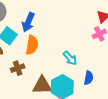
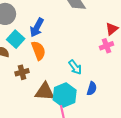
orange semicircle: (32, 45) -> (38, 51), turned -36

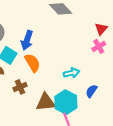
cyan arrow: (75, 67) -> (71, 73), turned -56
blue semicircle: (92, 88) -> (91, 91), turned -152

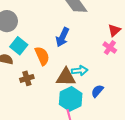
blue arrow: (27, 40) -> (62, 37), moved
pink cross: (99, 46) -> (110, 48), turned -32
brown triangle: (46, 102) -> (66, 77), moved

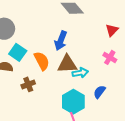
pink cross: (110, 48) -> (110, 57), moved
brown triangle: (66, 77) -> (67, 64), moved

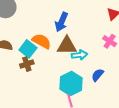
cyan square: (18, 52) -> (28, 49), moved
orange semicircle: (42, 61) -> (42, 41), turned -36

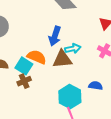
cyan arrow: (79, 55) -> (73, 49), moved
blue semicircle: (98, 75) -> (96, 86), turned 64

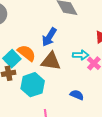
cyan arrow: (73, 49) -> (81, 55), moved
cyan hexagon: (70, 97) -> (33, 85), moved

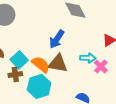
orange semicircle: (27, 53) -> (41, 64), moved

